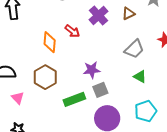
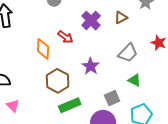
purple star: (92, 70) -> (91, 66), moved, turned -30
brown hexagon: (45, 77) -> (58, 81), moved
gray square: (100, 90) -> (112, 98), moved

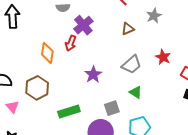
purple cross: (91, 21) -> (83, 25), moved
red arrow: (65, 37) -> (71, 43), turned 70
brown hexagon: (58, 81) -> (37, 88), moved

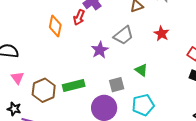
red star: (163, 57) -> (161, 34), moved
gray trapezoid: (132, 65) -> (123, 35), moved
brown hexagon: (37, 88) -> (44, 90), moved

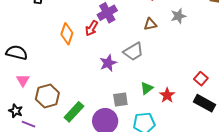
red star: (161, 34) -> (167, 95), moved
green triangle: (141, 70) -> (147, 88), turned 40
green rectangle: (74, 86) -> (74, 112), moved, turned -40

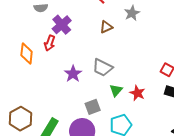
gray trapezoid: (133, 52) -> (103, 68), moved, turned 70

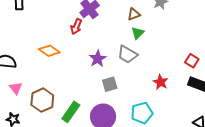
orange diamond: (27, 54) -> (49, 51), moved, turned -65
green triangle: (116, 90) -> (138, 33), moved
gray square: (93, 107) -> (110, 84), moved

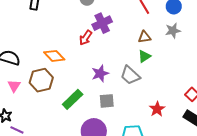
brown hexagon: (42, 100) -> (41, 80), moved
green rectangle: (71, 112) -> (73, 99), moved

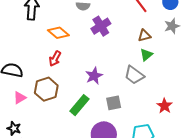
red arrow: (86, 38) -> (55, 59), moved
orange diamond: (54, 56) -> (58, 33), moved
purple star: (100, 73) -> (94, 76), moved
pink triangle: (14, 86) -> (20, 98), turned 32

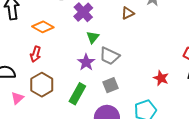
green triangle: (146, 55) -> (93, 37), moved
red arrow: (55, 59) -> (36, 54), moved
gray trapezoid: (134, 75) -> (109, 56), moved

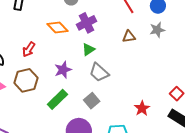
orange diamond: (43, 27) -> (57, 27), moved
purple star: (86, 62) -> (63, 70), moved
gray square: (111, 85) -> (92, 101), turned -35

